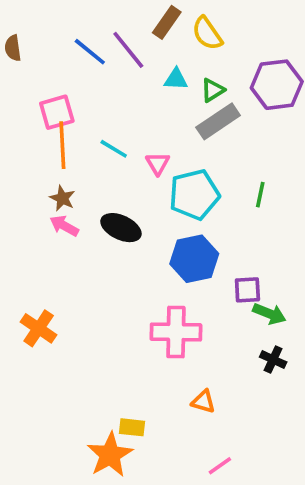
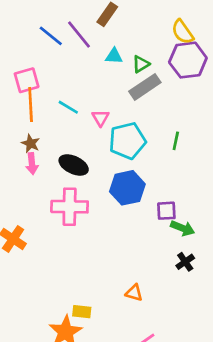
yellow semicircle: (207, 33) -> (183, 32), moved
pink arrow: (64, 226) -> (32, 164), turned -125
pink cross: (176, 332) -> (70, 207), moved
black cross: (273, 360) -> (185, 262), turned 30

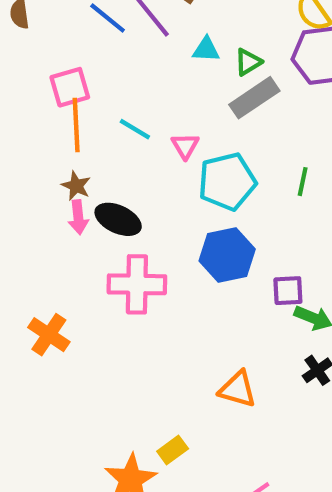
black ellipse: (74, 165) -> (118, 219), moved
orange triangle: (134, 293) -> (238, 389), moved, size x1.4
yellow rectangle: (82, 312) -> (173, 450), moved, turned -42

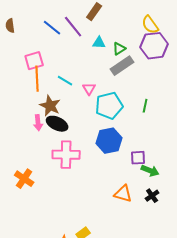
brown star: (76, 186) -> (50, 106), moved, size x1.5
orange triangle: (238, 389) -> (123, 194), moved

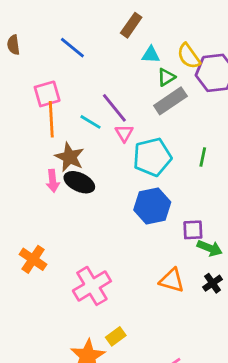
yellow semicircle: (150, 25) -> (189, 56), moved
purple line: (73, 27) -> (114, 108), moved
cyan triangle: (99, 43) -> (151, 55), moved
pink cross: (66, 155) -> (92, 286), moved, turned -32

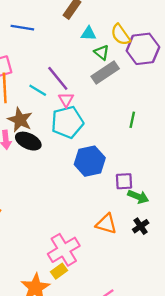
blue line: (72, 48) -> (22, 28), turned -30
green triangle: (166, 77) -> (102, 52), turned -49
cyan pentagon: (152, 157) -> (67, 122), moved
pink cross: (92, 286) -> (64, 250), moved

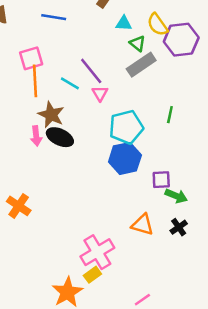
cyan pentagon: (67, 122) -> (126, 127), moved

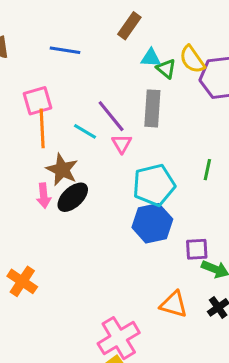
green triangle: (137, 43) -> (166, 69), moved
gray rectangle: (141, 65) -> (152, 108), moved, turned -52
black ellipse: (60, 137) -> (73, 197), turned -68

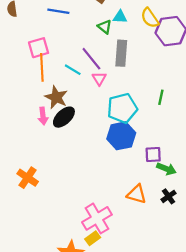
green triangle: (166, 69) -> (105, 27), moved

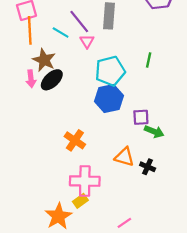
orange cross: (28, 178) -> (75, 140), moved
black cross: (169, 196) -> (148, 167), moved, turned -32
pink cross: (97, 218) -> (85, 181), turned 32

